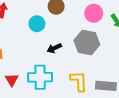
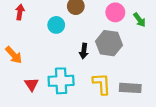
black arrow: (54, 48) -> (84, 51), moved, turned -56

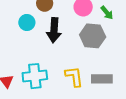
gray hexagon: (109, 43) -> (93, 36), moved
black arrow: (84, 51) -> (54, 30), moved, size x1.6

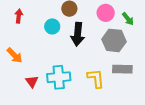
gray rectangle: (102, 79) -> (122, 69), moved

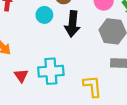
yellow L-shape: (96, 78) -> (92, 86), moved

